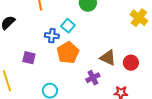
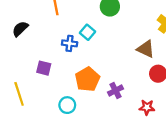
orange pentagon: (68, 53) -> (87, 79), moved
brown triangle: (108, 58) -> (146, 49), moved

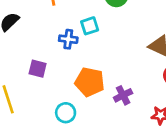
cyan square: (87, 32) -> (90, 26), turned 32
orange pentagon: (87, 79) -> (90, 82), turned -30

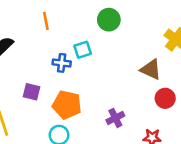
orange pentagon: (90, 82) -> (67, 105), moved

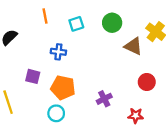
green circle: (109, 20) -> (112, 23), moved
cyan square: (83, 50) -> (76, 24), moved
brown triangle: (151, 69) -> (133, 46), moved

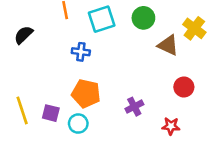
cyan square: (76, 24) -> (102, 19), size x1.5
purple square: (33, 76) -> (51, 113), moved

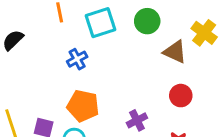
blue cross: (81, 52) -> (77, 59), turned -36
red circle: (184, 87) -> (181, 96), moved

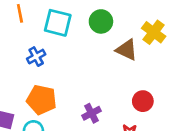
cyan square: (100, 23) -> (58, 23), turned 32
red circle: (181, 96) -> (143, 101), moved

